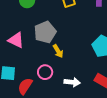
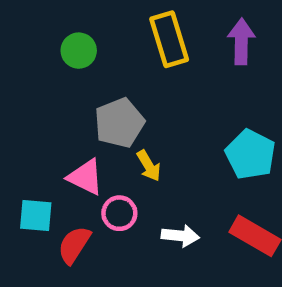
pink triangle: (16, 40) -> (85, 177), moved

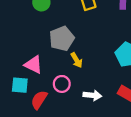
pink triangle: (85, 177) -> (33, 65), moved

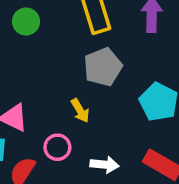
gray pentagon: (62, 39) -> (103, 67), moved

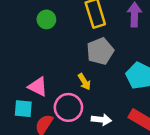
pink circle: (57, 147) -> (68, 107), size x1.5

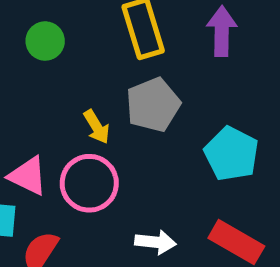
yellow arrow: (84, 82) -> (97, 127), moved
pink circle: (68, 107) -> (89, 183), moved

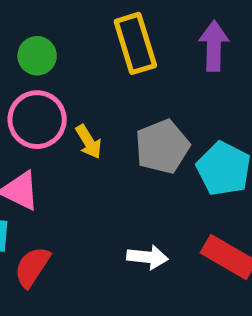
gray pentagon: (153, 105) -> (162, 147), moved
pink circle: (89, 183) -> (37, 120), moved

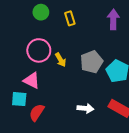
yellow rectangle: (135, 43) -> (70, 18), moved, size x0.6
green circle: (37, 56) -> (41, 12), moved

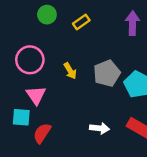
yellow rectangle: (70, 18) -> (81, 22), turned 72
pink circle: (39, 50) -> (30, 60), moved
pink triangle: (32, 80) -> (36, 95), turned 30

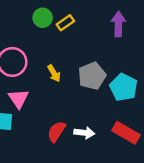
green circle: (47, 15) -> (43, 18), moved
red semicircle: (42, 133) -> (56, 131), moved

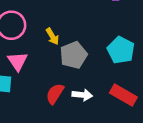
gray pentagon: (92, 76) -> (74, 55), moved

